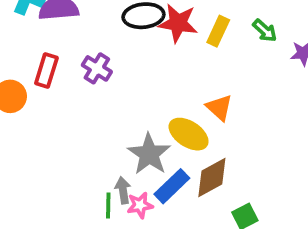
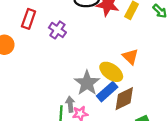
red rectangle: (46, 70) -> (29, 19), moved
blue rectangle: (172, 186) -> (107, 92), moved

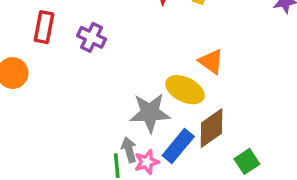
gray star: (87, 83) -> (150, 113), turned -30
blue rectangle: (107, 92) -> (178, 146), moved

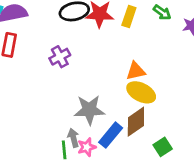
purple cross: (91, 37) -> (60, 57), moved, turned 36
orange triangle: (211, 61) -> (136, 71), turned -48
yellow ellipse: (185, 90) -> (141, 92), moved

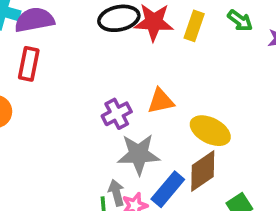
purple cross: (60, 57) -> (117, 114), moved
orange triangle: (136, 71) -> (161, 101), moved

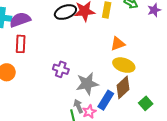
orange triangle: (161, 101) -> (118, 44), moved
purple cross: (117, 114) -> (61, 69), moved, turned -35

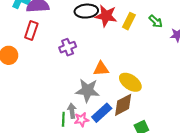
orange triangle: (118, 44) -> (101, 69), moved
purple cross: (61, 69) -> (68, 47), moved, turned 35

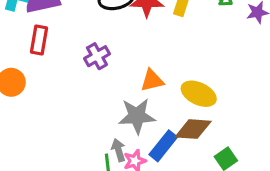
brown diamond: (123, 105) -> (193, 129), turned 40

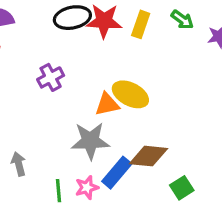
yellow ellipse: (199, 94) -> (130, 94), moved
gray arrow: (118, 150) -> (19, 164), moved

